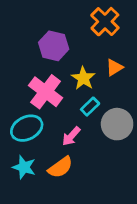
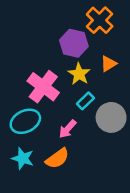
purple hexagon: (54, 46) -> (74, 43), moved

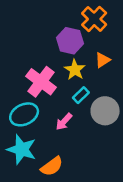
cyan star: (23, 158) -> (22, 149), size x1.4
orange semicircle: (57, 158) -> (52, 166), moved

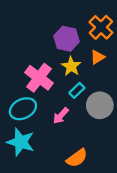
orange cross: (94, 19) -> (101, 27), moved
orange semicircle: (52, 166) -> (77, 158), moved

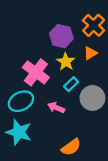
pink arrow: (61, 116) -> (56, 108), turned 70

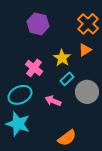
purple hexagon: (61, 36) -> (38, 24), moved
pink cross: (36, 72) -> (34, 68), size x0.7

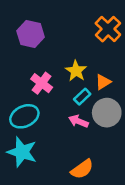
purple hexagon: (38, 24) -> (31, 34), moved
orange triangle: (85, 50) -> (103, 82), moved
pink arrow: (53, 101) -> (78, 121), moved

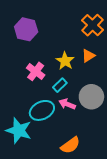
orange triangle: (103, 82) -> (88, 56), moved
cyan rectangle: (82, 97) -> (60, 85), moved
cyan ellipse: (24, 116) -> (42, 110), moved

